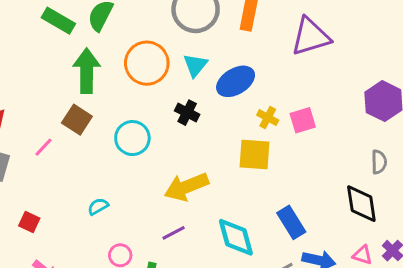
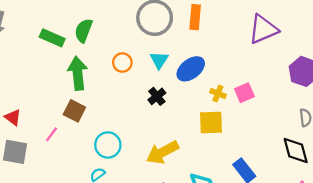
purple triangle: (311, 37) -> (263, 29), moved
orange circle: (147, 63) -> (122, 63), size x0.6
black cross: (187, 113) -> (157, 96), turned 30
cyan circle: (132, 138) -> (108, 145), moved

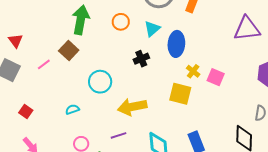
blue ellipse: (191, 69) -> (176, 44), turned -65
pink square: (244, 93) -> (216, 77), turned 30
cyan circle: (108, 145) -> (100, 82), moved

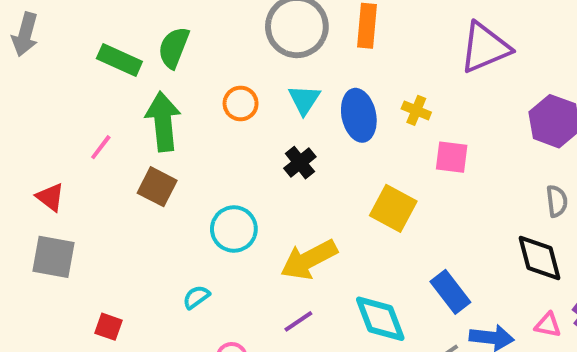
pink line: (44, 64) -> (101, 147), moved
yellow cross: (193, 71) -> (416, 110), moved
yellow square: (180, 94) -> (393, 208), turned 30

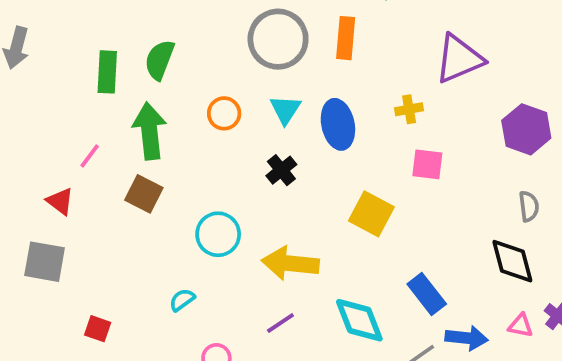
green rectangle: (119, 60) -> (107, 72), turned 69
yellow cross: (416, 110) -> (409, 109), moved, turned -32
red triangle: (50, 197) -> (60, 201), moved
yellow arrow: (309, 260) -> (290, 263), turned 34

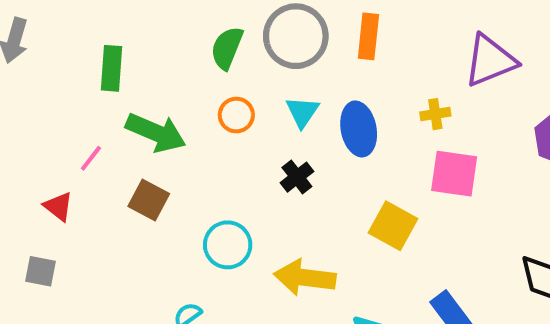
green semicircle: (159, 60) -> (227, 48), moved
green arrow: (150, 131) -> (156, 133), turned 118
pink square: (427, 164) -> (454, 174), size x1.4
gray square: (45, 262) -> (40, 271), size x0.7

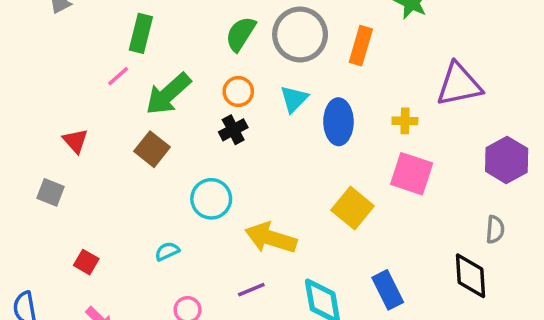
green arrow: (156, 133) -> (168, 94), turned 105
pink line: (91, 158) -> (118, 76), moved
black cross: (297, 177) -> (233, 130), moved

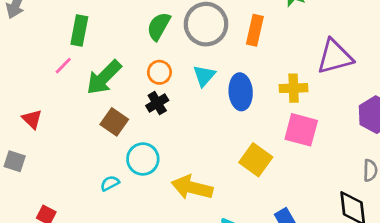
yellow cross: (405, 121) -> (294, 88), size x1.4
brown square: (152, 149) -> (114, 122), moved
cyan semicircle: (167, 251) -> (110, 183), moved

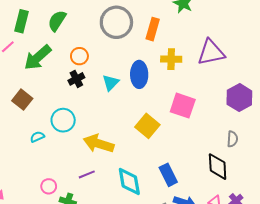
green semicircle: (159, 26) -> (57, 21), moved
cyan triangle: (204, 76) -> (111, 83), moved
yellow cross: (294, 88) -> (171, 59), moved
brown square: (114, 122) -> (22, 100), moved

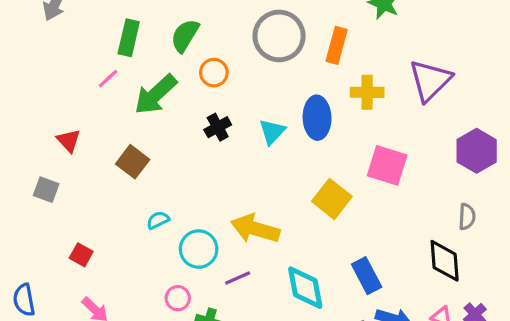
purple triangle: (211, 53) -> (430, 80), turned -32
orange circle: (79, 56) -> (214, 73), moved
cyan circle: (63, 120) -> (199, 249), moved

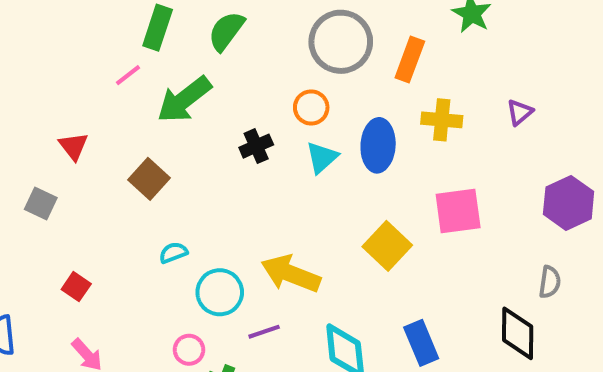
orange circle: (214, 73) -> (311, 108), moved
purple triangle: (430, 80) -> (520, 112), size x0.5
pink square: (387, 165) -> (458, 211), turned -30

